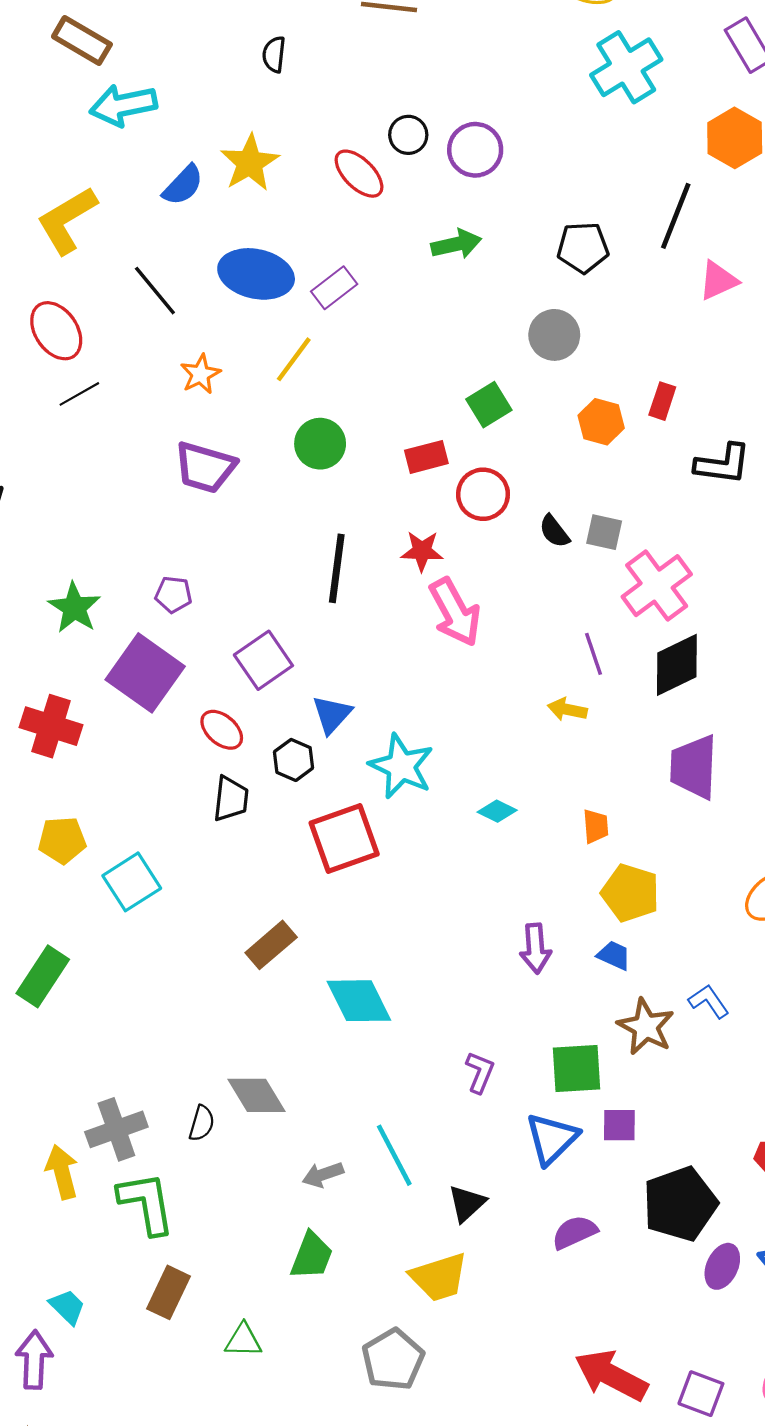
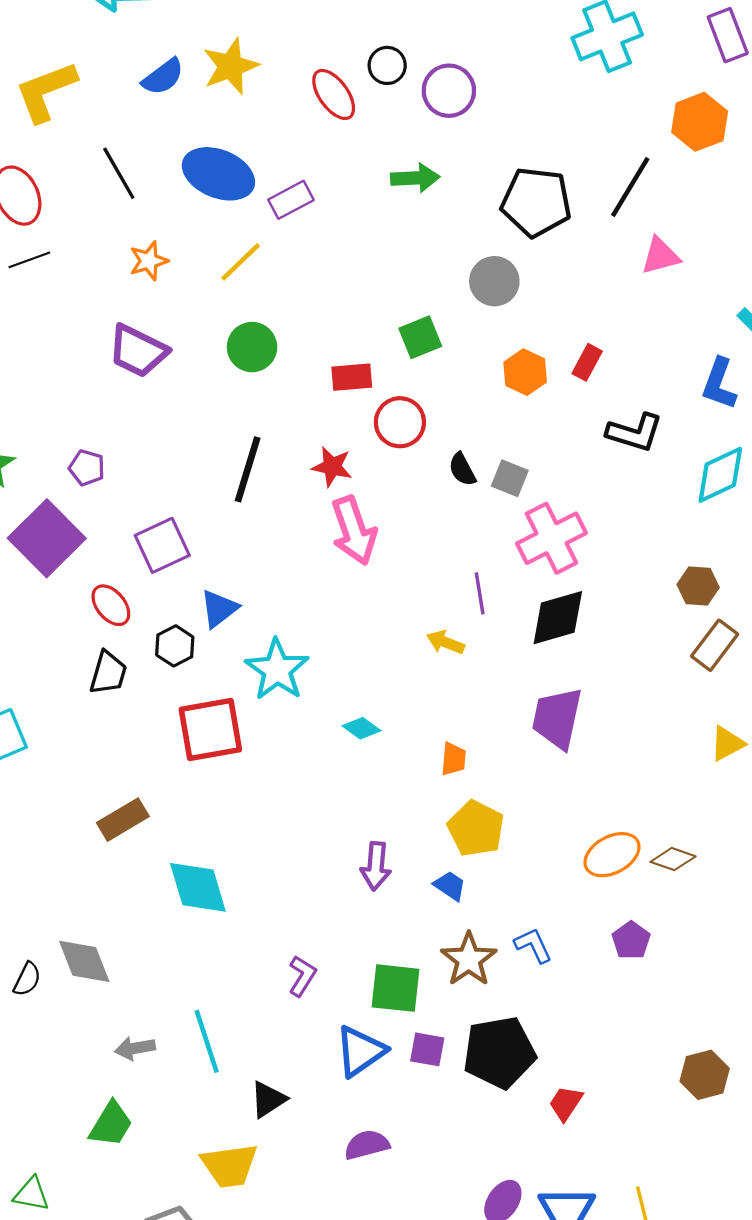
black pentagon: (583, 248) -> (536, 202), size x1.4
black pentagon: (680, 1204) -> (499, 1052), moved

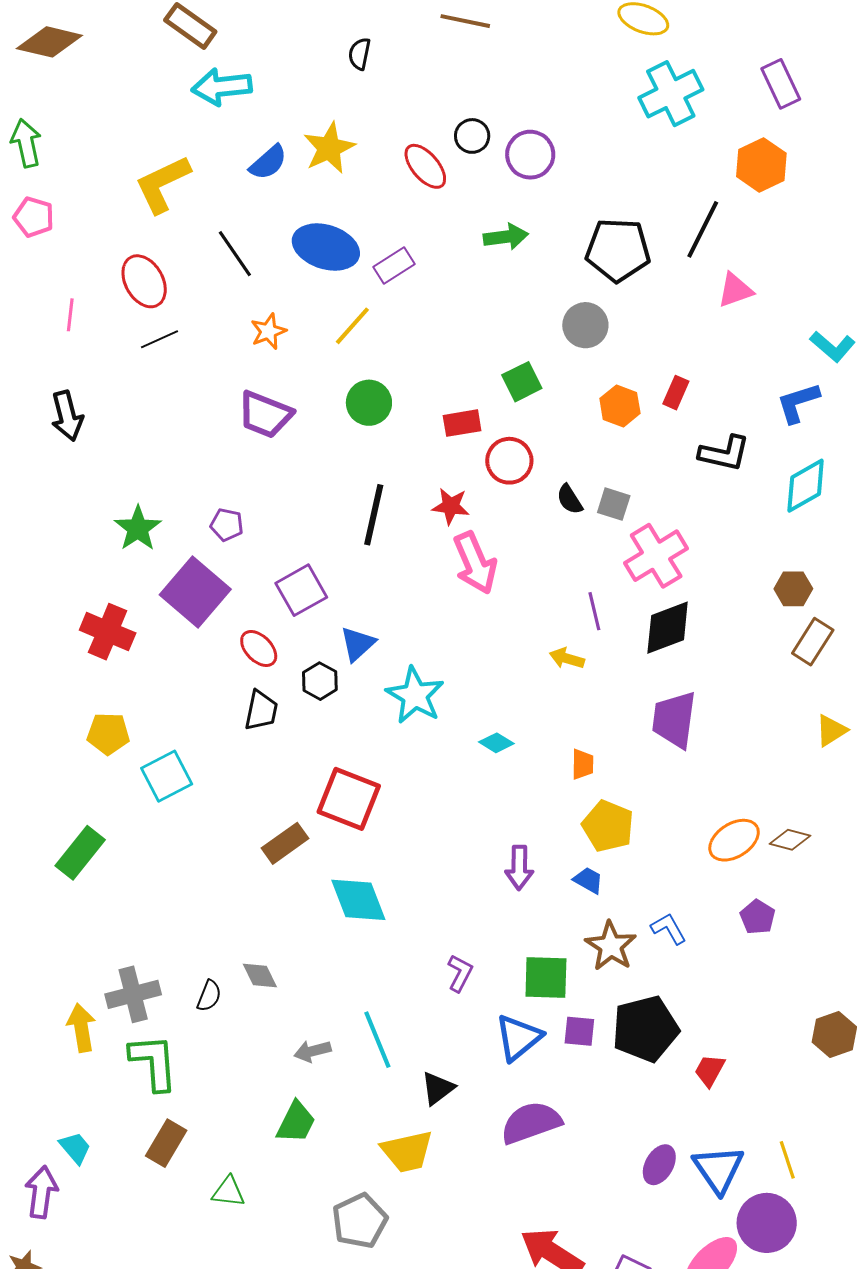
blue L-shape: (719, 384) -> (798, 403), turned 57
red square: (210, 729) -> (349, 799), moved, turned 36
gray diamond: (84, 961) -> (260, 975), size x0.7
purple semicircle: (367, 1145) -> (531, 1123), size x1.5

